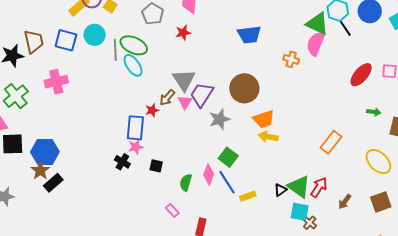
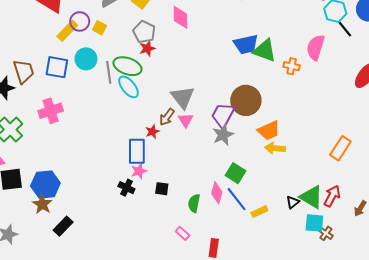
green triangle: (317, 24) -> (265, 51), moved
red star: (183, 33) -> (147, 48), moved
purple trapezoid: (202, 95) -> (223, 115), moved
black rectangle: (53, 183) -> (63, 226), moved

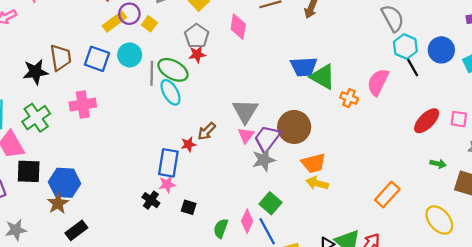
gray triangle: (183, 97) -> (245, 111), moved
pink triangle: (186, 120) -> (246, 135), moved

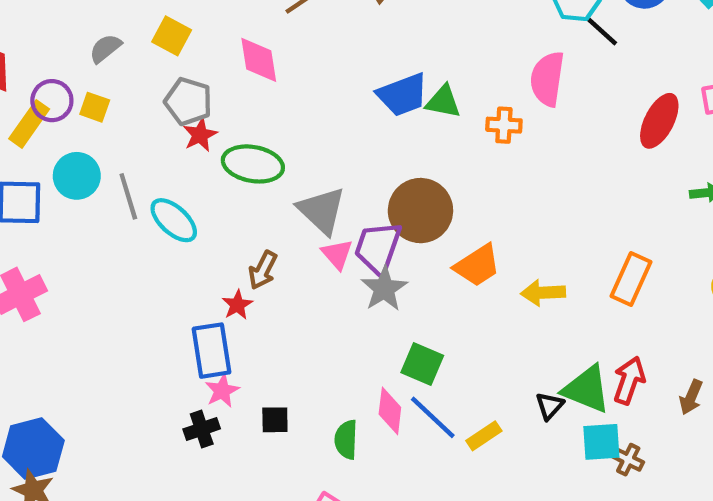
green ellipse: (173, 70) -> (253, 164), moved
green triangle: (323, 77) -> (443, 102), size x0.7
yellow arrow: (317, 183) -> (543, 293), moved
black cross: (151, 200) -> (202, 429), turned -36

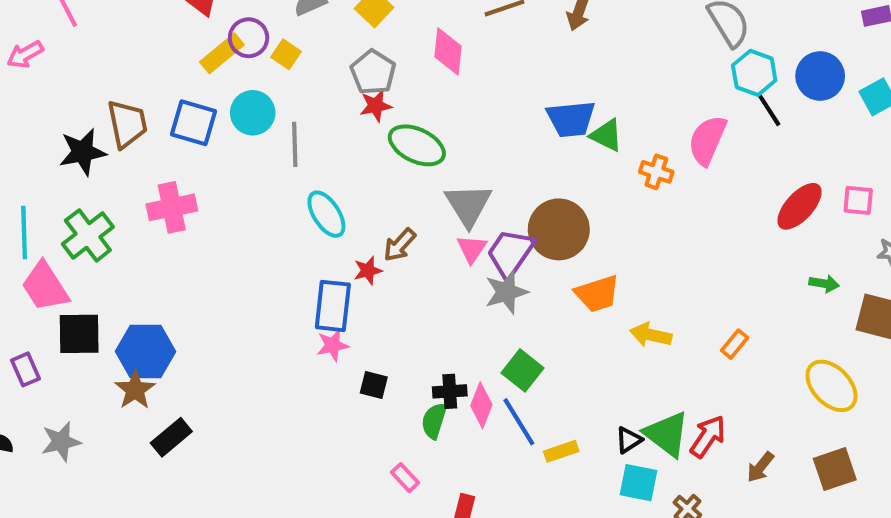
cyan ellipse: (174, 220) -> (326, 214), moved
orange rectangle: (631, 279) -> (735, 344), size x0.6
black cross: (202, 429) -> (450, 391), moved
cyan square: (601, 442) -> (639, 483), moved

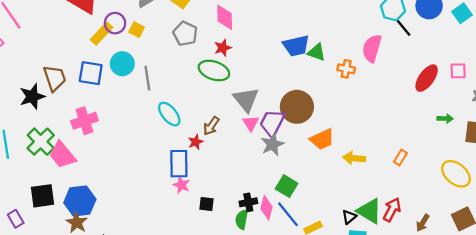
red star: (376, 106) -> (223, 48), moved
pink trapezoid: (45, 287) -> (62, 155), moved
pink star: (333, 345) -> (181, 185), turned -30

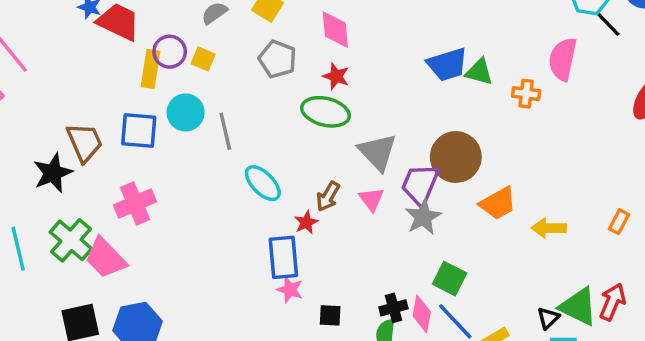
yellow rectangle: (102, 33) -> (150, 69), turned -30
red star: (223, 48) -> (336, 76), turned -30
pink triangle: (251, 123) -> (371, 199), moved

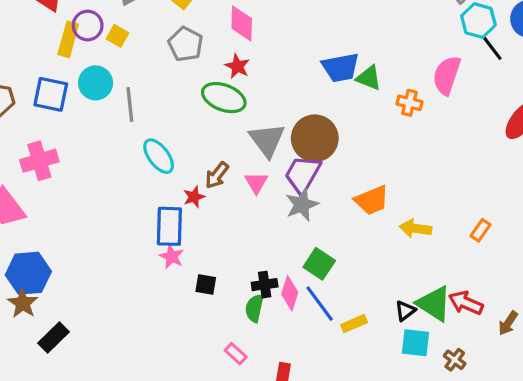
brown circle: (456, 157) -> (315, 138), moved
red arrow: (612, 302) -> (466, 303), turned -96

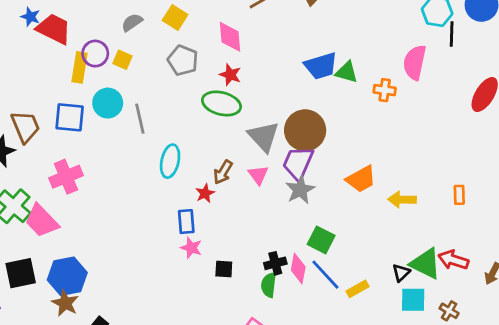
black line: (492, 48) -> (452, 34), turned 45
cyan ellipse: (159, 156) -> (170, 161), turned 56
blue rectangle: (169, 226) -> (186, 222), size x0.7
orange rectangle: (481, 230) -> (459, 195), turned -30

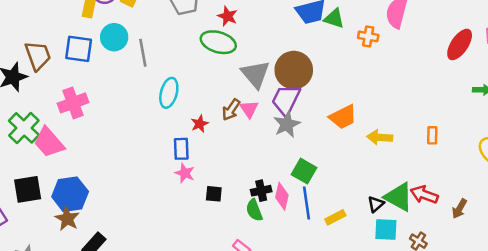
brown arrow: (223, 172) -> (231, 110), moved
blue line: (325, 275) -> (307, 203), turned 32
green semicircle: (269, 285) -> (254, 210), turned -30

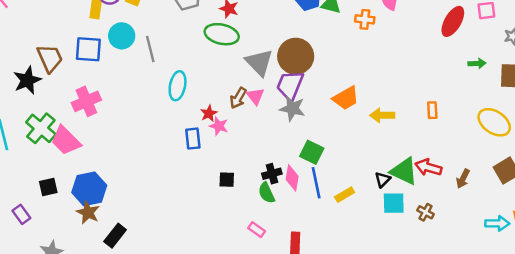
gray star: (287, 124) -> (292, 109), turned -30
pink star: (185, 173) -> (219, 126), moved
black square: (28, 189) -> (48, 187), size x0.7

